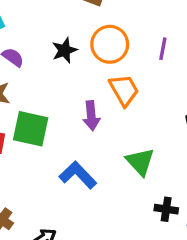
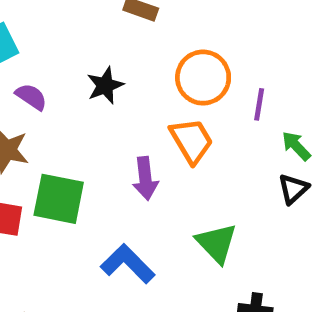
orange circle: (110, 44) -> (203, 78), moved
purple line: (163, 49) -> (259, 104), moved

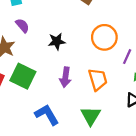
black star: (105, 85) -> (57, 41), moved
orange trapezoid: (191, 141) -> (98, 79), moved

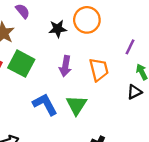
orange circle: (104, 37) -> (87, 20), moved
green triangle: (91, 116) -> (76, 105), moved

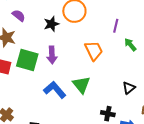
purple arrow: (65, 66) -> (52, 55), moved
black triangle: (134, 92) -> (129, 88), moved

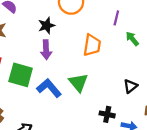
black star: (51, 24) -> (46, 26), moved
orange trapezoid: (94, 51) -> (92, 45), turned 35
green square: (27, 60) -> (21, 75), moved

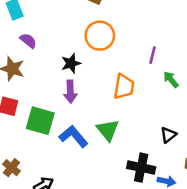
black cross: (107, 114) -> (141, 168), size x1.5

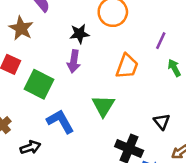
black triangle: (168, 135) -> (162, 122), turned -42
blue L-shape: (73, 136) -> (60, 121), moved

